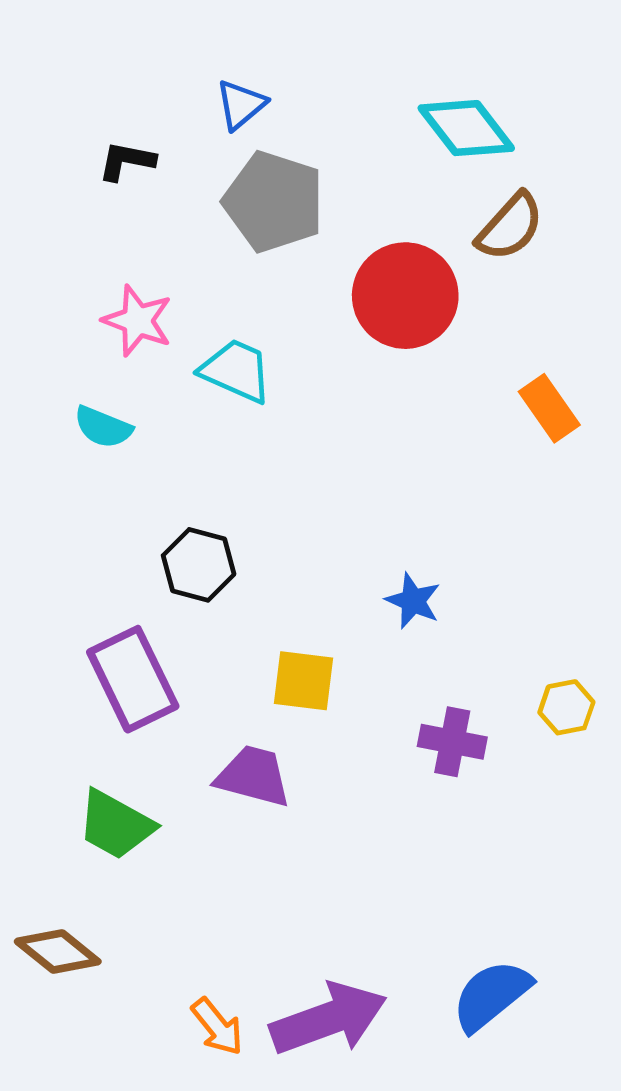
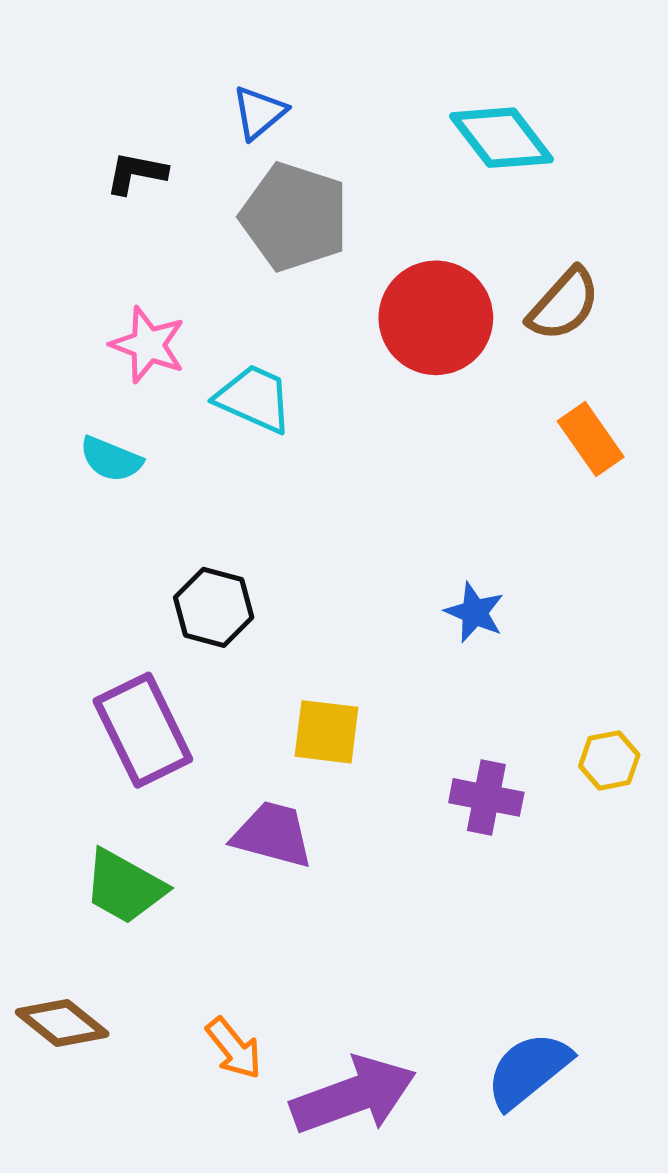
brown semicircle: (510, 227) -> (564, 304), moved
blue star: (413, 601) -> (475, 612), moved
orange arrow: (217, 1027) -> (234, 1048), moved

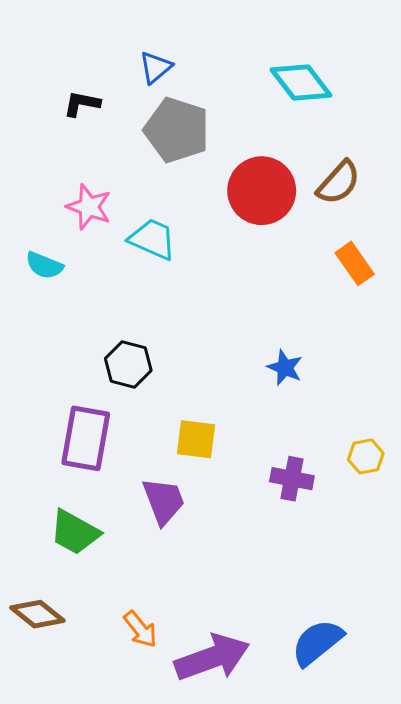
cyan semicircle: (111, 459) -> (44, 265), moved
purple rectangle: (143, 730) -> (86, 438), turned 36
purple trapezoid: (273, 835) -> (164, 501), turned 54

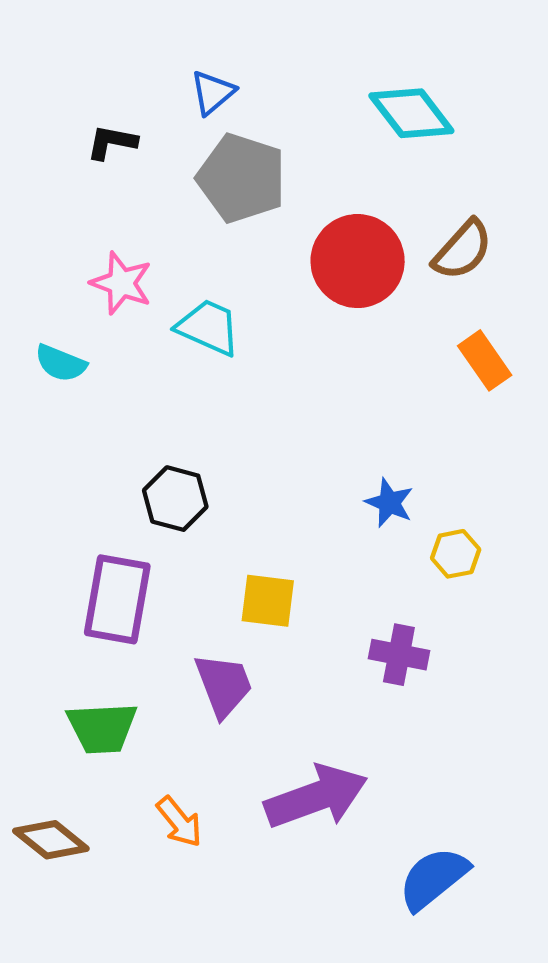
yellow hexagon: (366, 456) -> (456, 554), moved
green trapezoid: (75, 532) -> (102, 728), turned -32
orange arrow: (140, 629) -> (179, 822), moved
purple arrow: (212, 658) -> (316, 797), moved

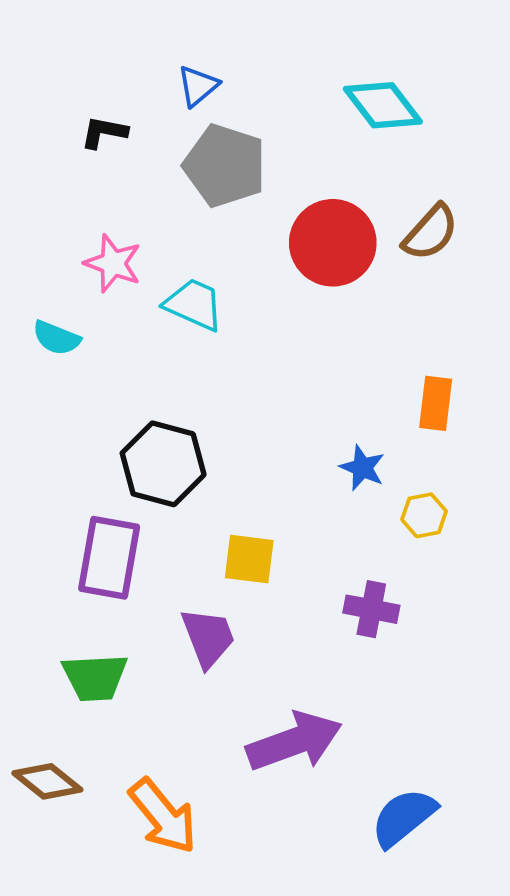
orange rectangle: (485, 360) -> (436, 403), moved, turned 42
black hexagon: (175, 499) -> (163, 464), size x1.4
orange arrow: (179, 822) -> (163, 816), moved, size x1.6

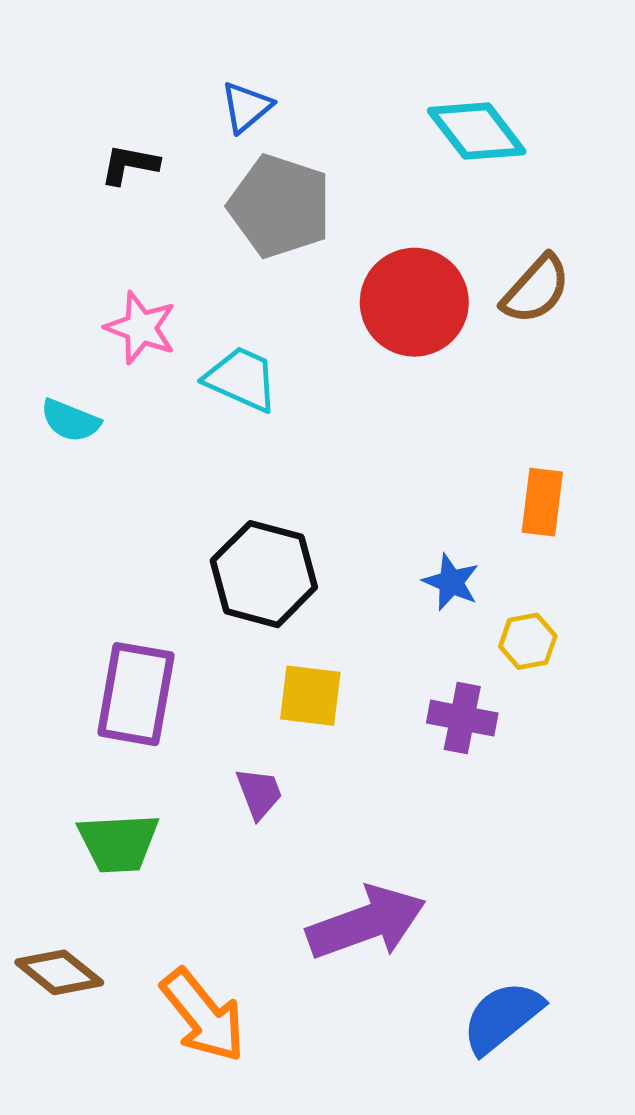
black hexagon: (163, 464) -> (264, 574), moved
purple cross: (371, 609) -> (462, 718), moved
purple trapezoid: (208, 637) -> (259, 793), size x0.7

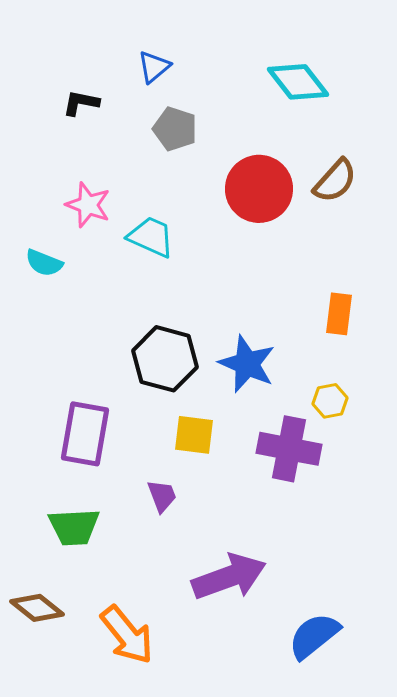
gray pentagon: (280, 206) -> (175, 129), size x0.7
blue star: (451, 582) -> (247, 364), moved, size x1.6
purple cross: (462, 718) -> (289, 449), size x1.5

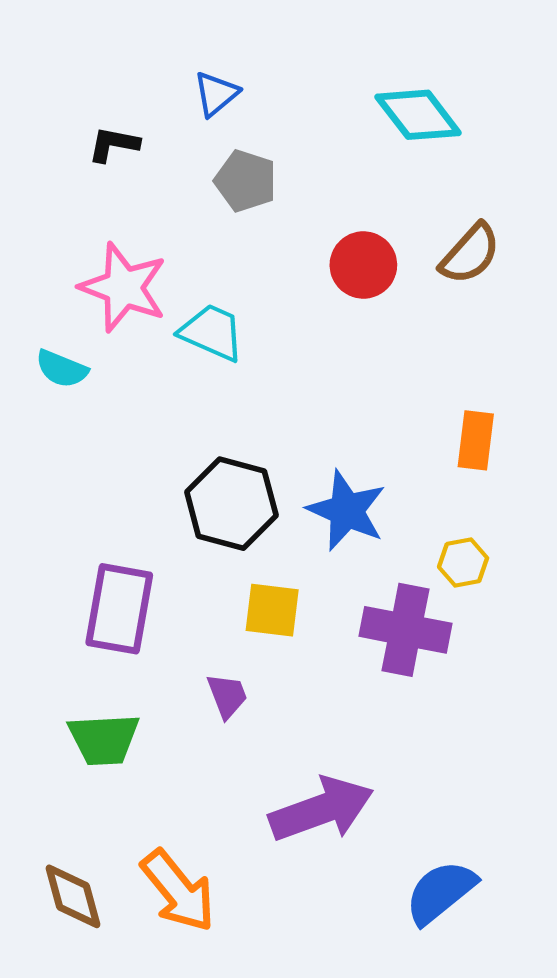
red circle: (259, 189) -> (363, 265), size x0.7
pink star: (88, 205) -> (123, 287), size x1.4
brown diamond: (37, 608) -> (73, 896), moved, turned 36

